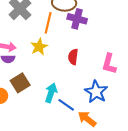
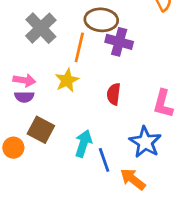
brown square: (20, 83) -> (41, 130), turned -30
blue line: (66, 105) -> (104, 160), turned 36

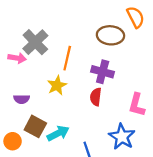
brown ellipse: (101, 20) -> (110, 35), moved
purple cross: (119, 42) -> (103, 72), moved
pink arrow: (24, 80) -> (17, 58), moved
cyan arrow: (83, 143) -> (58, 133), moved, turned 45

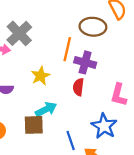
orange line: (67, 58) -> (67, 49), moved
brown square: (35, 126) -> (34, 125), moved, turned -30
cyan arrow: (58, 133) -> (46, 109), moved

